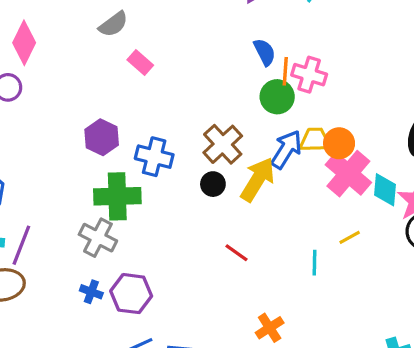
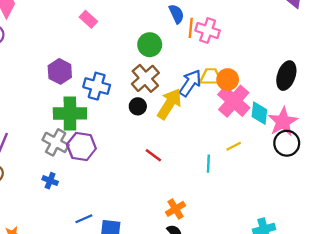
green circle: (277, 97) -> (150, 45), moved
purple hexagon: (131, 294) -> (81, 146), moved

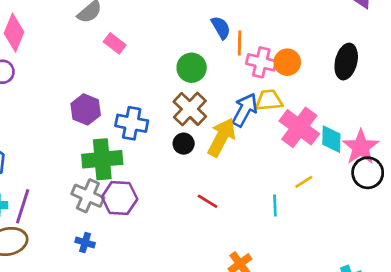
pink cross: (208, 31) -> (261, 62), moved
black ellipse: (286, 76) -> (346, 62), moved
orange circle: (228, 80) -> (287, 62), moved

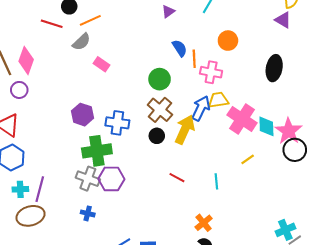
orange circle: (287, 62) -> (228, 41), moved
cyan line: (275, 206) -> (216, 181), moved

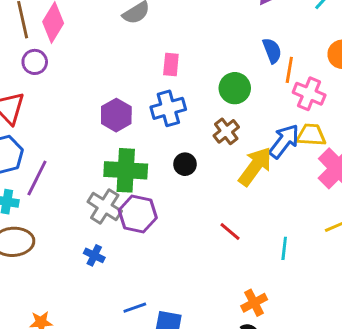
pink rectangle: (101, 64) -> (171, 65), moved, turned 49
brown cross: (160, 110) -> (226, 131), size x0.7
blue cross: (117, 123) -> (168, 108), moved, turned -35
black circle: (157, 136) -> (185, 164), moved
purple line: (40, 189) -> (37, 178), moved

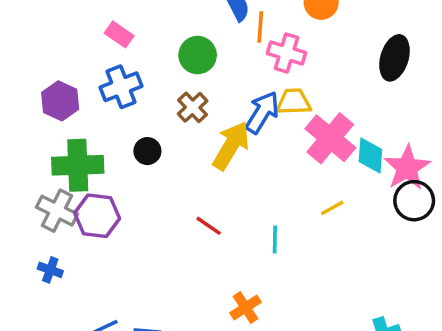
pink rectangle: (171, 65) -> (119, 34), turned -55

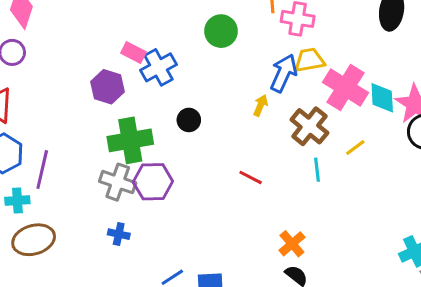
pink rectangle: (119, 34) -> (133, 52), moved
brown cross: (193, 107) -> (309, 126), moved, size x1.4
yellow arrow: (231, 146) -> (260, 105), size x0.5
cyan line: (275, 239) -> (317, 170), moved

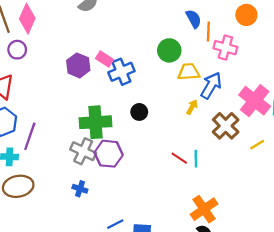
yellow trapezoid: (309, 60) -> (189, 72), moved
purple hexagon: (107, 87) -> (78, 65), moved
cyan line: (317, 170) -> (196, 159), moved
orange cross: (292, 244) -> (204, 209), size x1.4

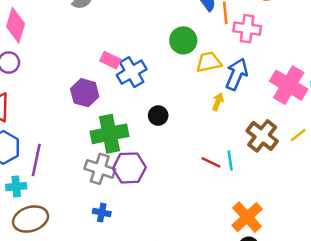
purple hexagon: (78, 65) -> (85, 93), moved
brown cross: (226, 126) -> (262, 136), moved

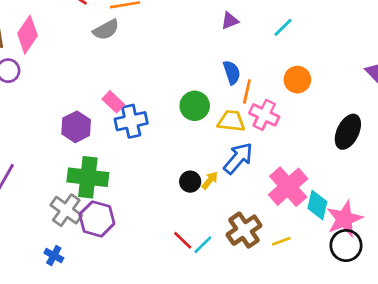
yellow trapezoid: (209, 62) -> (231, 121), moved
black circle: (158, 116) -> (190, 182), moved
cyan line: (230, 161) -> (203, 245), turned 36

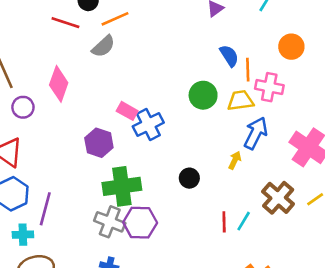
pink diamond: (27, 35) -> (59, 84), moved
black circle: (190, 182) -> (189, 178), moved
red line: (183, 240) -> (224, 222), turned 60

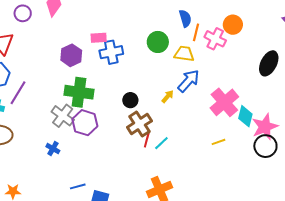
pink cross: (269, 87) -> (215, 39), moved
pink rectangle: (127, 111) -> (99, 38), turned -49
brown cross: (278, 198) -> (139, 124), moved

